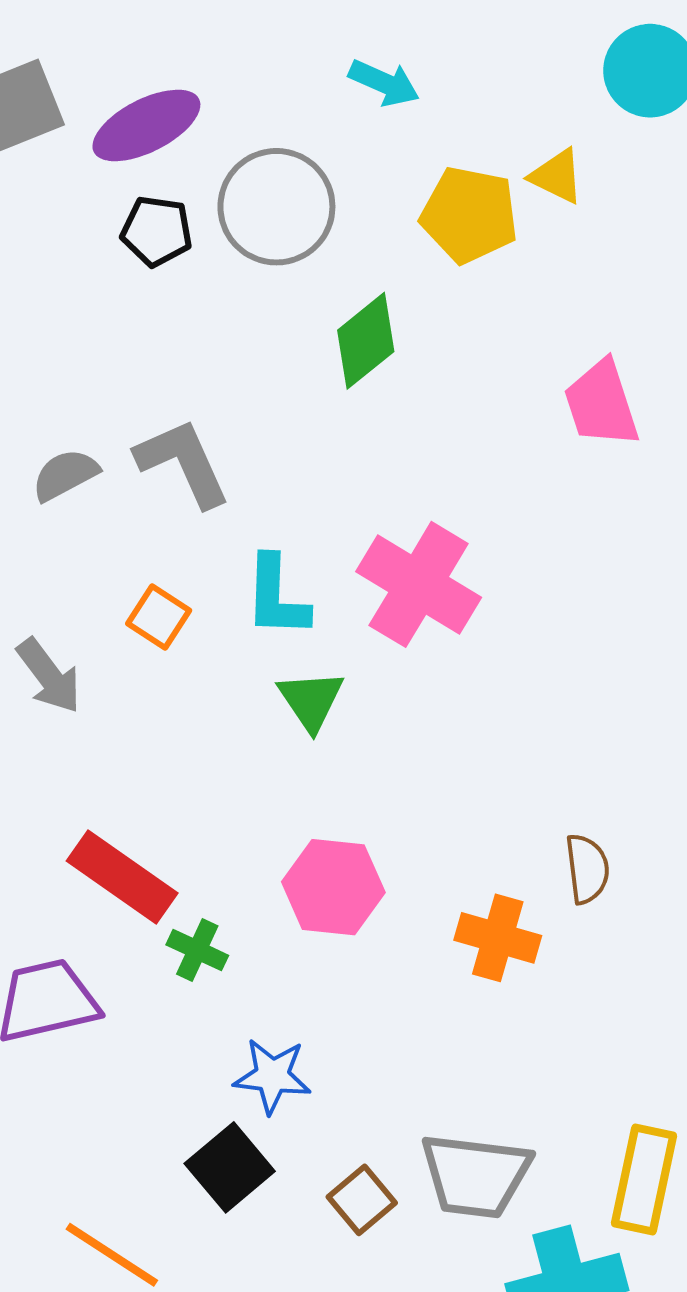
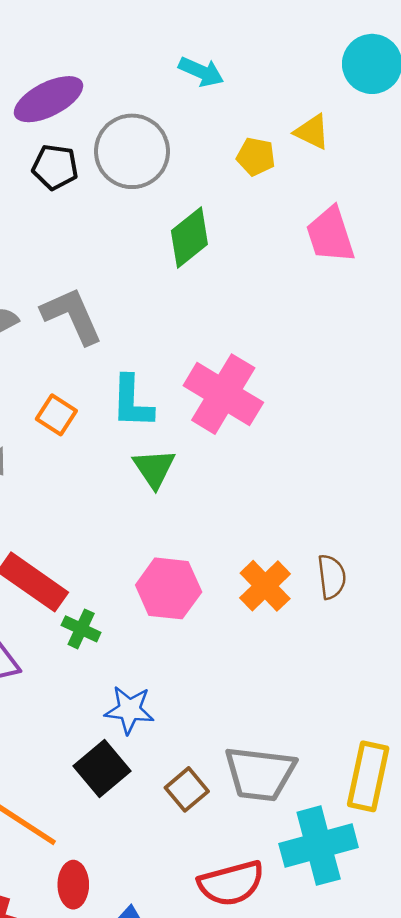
yellow pentagon: (469, 215) -> (256, 157), size x0.6
pink trapezoid: (601, 404) -> (330, 235), moved
orange cross: (498, 938) -> (265, 586), moved, turned 30

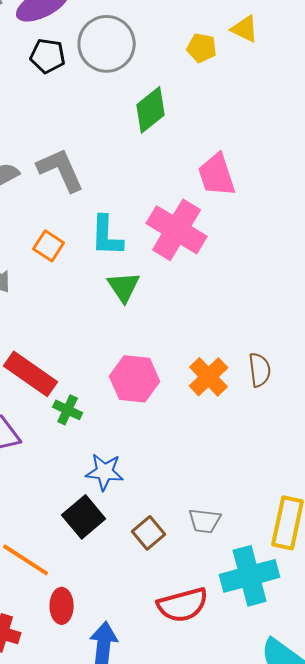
pink trapezoid: (330, 235) -> (217, 175), moved
gray trapezoid: (260, 774) -> (205, 521), size x0.6

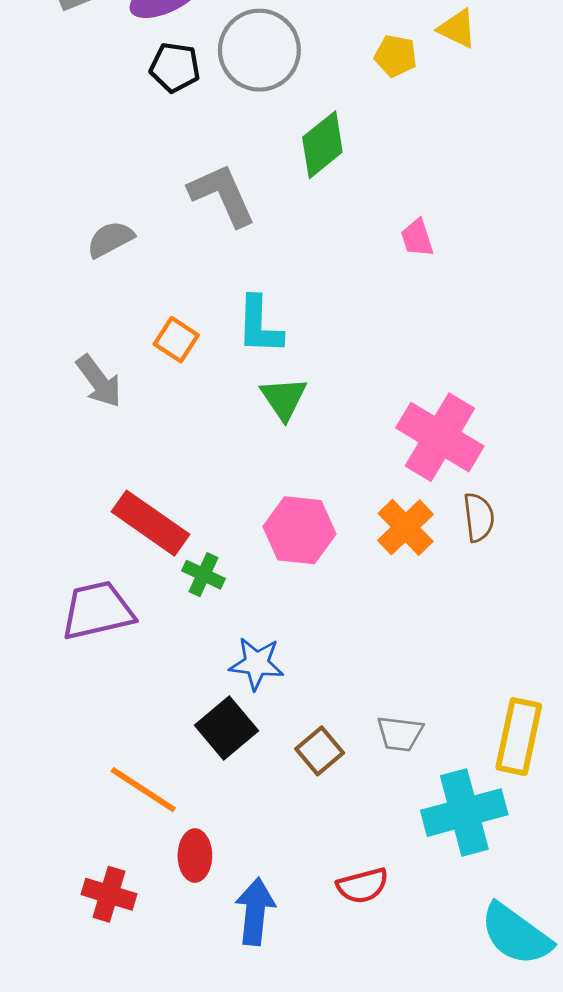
gray L-shape: (61, 170) -> (222, 195), moved
pink trapezoid: (217, 175) -> (417, 238), size x0.6
pink cross: (177, 230) -> (440, 437), moved
red semicircle: (183, 605) -> (363, 886), moved, size x0.7

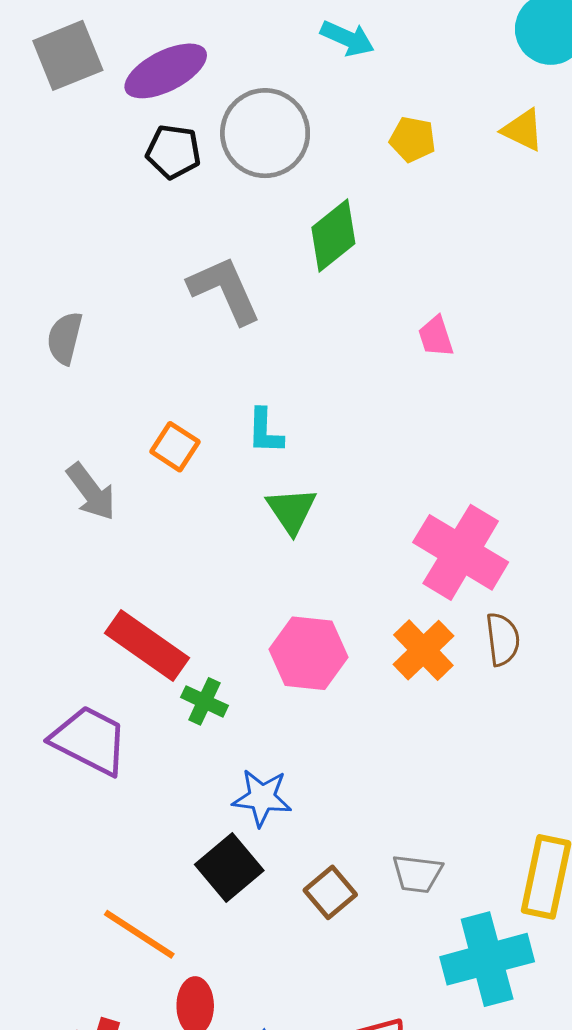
yellow triangle: (457, 29) -> (523, 130), moved
gray semicircle: (110, 239) -> (65, 338), moved, turned -48
cyan L-shape: (259, 325) -> (265, 431), size x0.7
purple trapezoid: (97, 610) -> (90, 740), turned 40

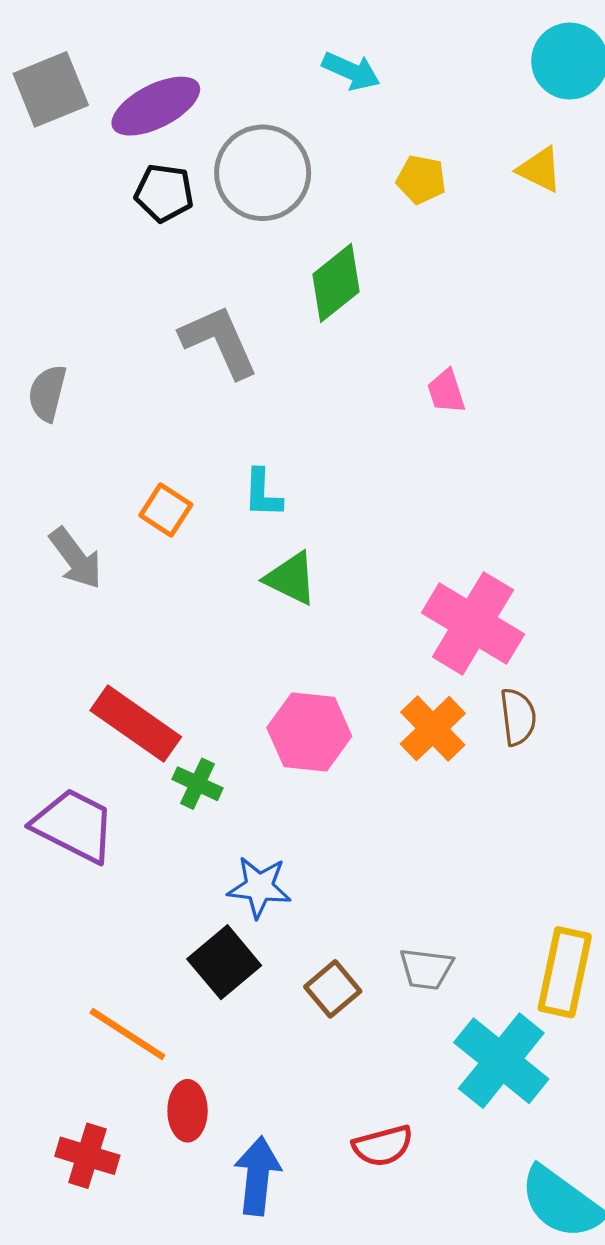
green triangle: (291, 510) -> (291, 578), turned -30
cyan cross: (487, 959) -> (501, 1061), turned -36

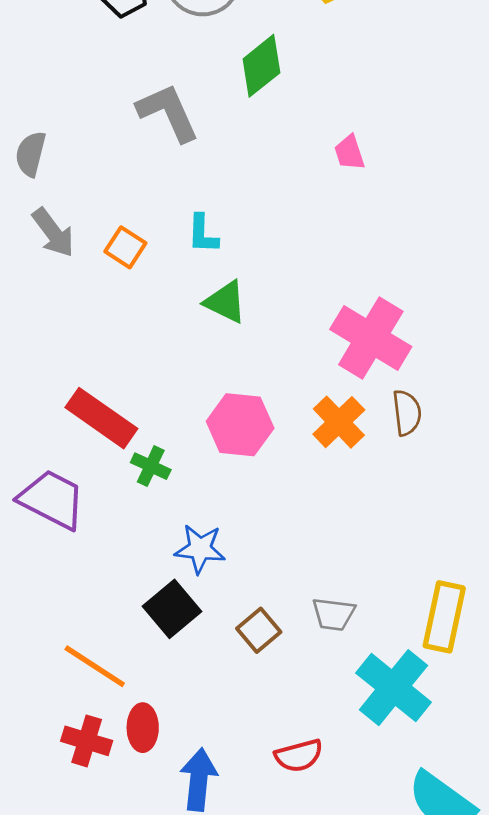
gray arrow: (76, 558) -> (53, 233), moved
red cross: (87, 1156) -> (87, 741), moved

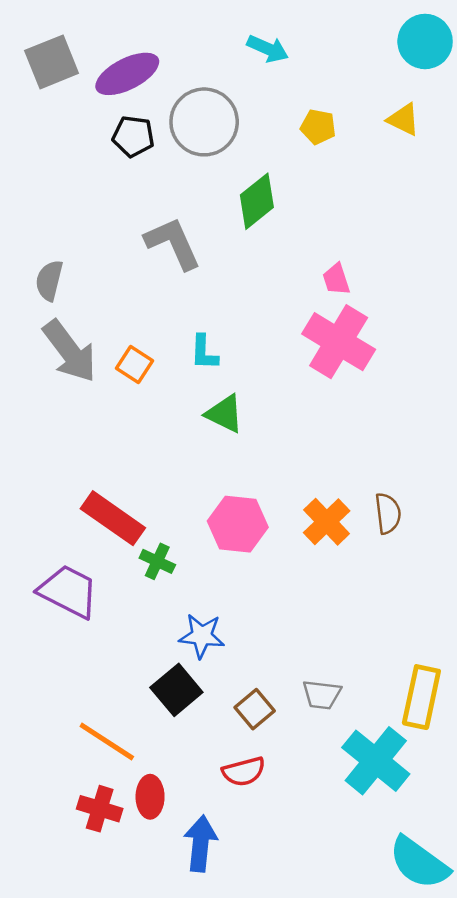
gray arrow: (53, 233) -> (70, 351), size x1.4
pink cross: (371, 338) -> (339, 342), moved
red semicircle: (299, 756) -> (244, 772), moved

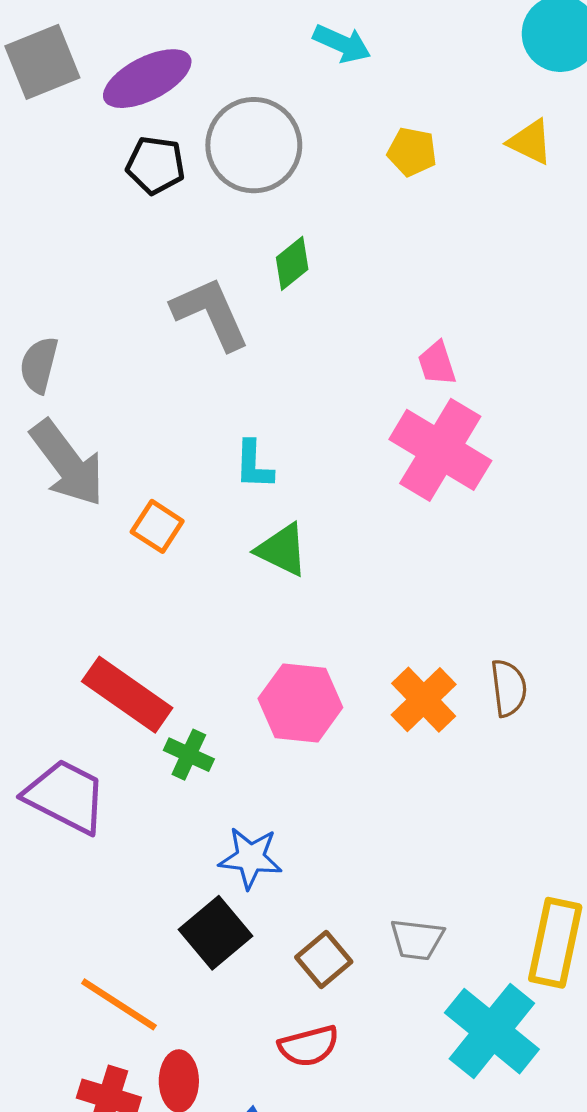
green diamond: (257, 201) -> (292, 263), moved, size x0.7
orange square: (134, 364) -> (157, 526), moved

